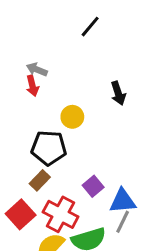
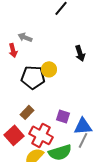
red arrow: (32, 86) -> (13, 50), moved
black pentagon: (49, 148) -> (33, 77), moved
purple square: (93, 186) -> (63, 116), turned -32

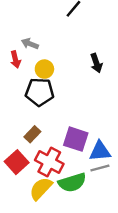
yellow circle: (49, 69) -> (44, 69), moved
purple square: (63, 116) -> (76, 139), size x1.5
gray line: (83, 140) -> (100, 168), turned 49

